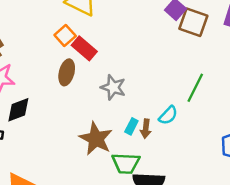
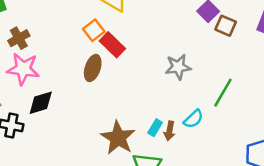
brown square: (193, 22) -> (226, 26), size x0.7
gray star: (113, 87) -> (178, 67), moved, turned -30

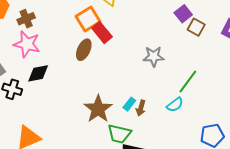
orange square: (94, 30) -> (88, 19), size x1.4
cyan semicircle: (193, 119) -> (175, 105), moved

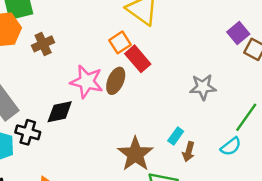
orange square: (88, 19) -> (120, 42), size x0.7
pink star: (27, 44) -> (87, 82), moved
cyan rectangle: (129, 104) -> (176, 136), moved

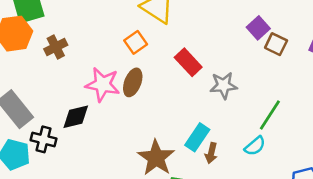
red rectangle: (138, 59) -> (188, 62), moved
cyan rectangle: (176, 136) -> (197, 137), size x1.5

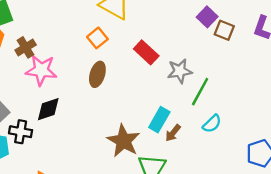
pink star: (103, 84) -> (41, 70), moved
green line: (270, 115) -> (200, 92), moved
brown arrow: (211, 153) -> (173, 133), turned 30

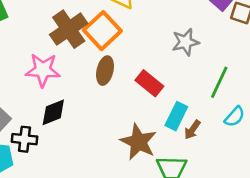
orange square: (97, 38) -> (102, 31), size x1.6
brown cross: (26, 47) -> (69, 29), moved, size x1.6
red rectangle: (146, 52) -> (149, 83), moved
gray star: (180, 71) -> (186, 42), moved

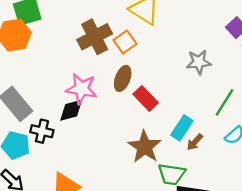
orange square: (102, 31) -> (125, 42), size x0.7
pink star: (43, 70) -> (81, 89), moved
red rectangle: (149, 83) -> (146, 98), moved

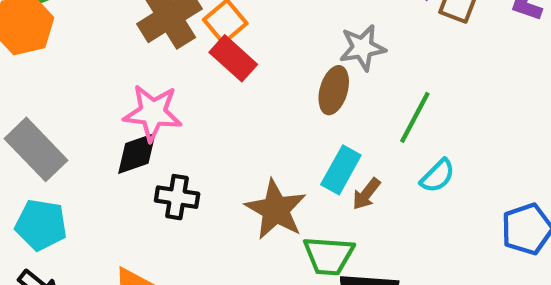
brown ellipse: (123, 78) -> (334, 90), moved
red rectangle: (146, 98) -> (233, 58), moved
black cross: (42, 131) -> (177, 197), moved

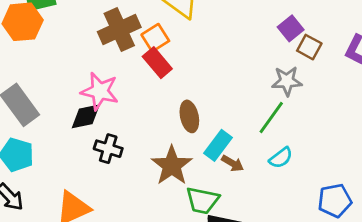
gray star: (362, 48) -> (287, 81), moved
brown ellipse: (334, 90) -> (189, 116), moved, turned -36
brown arrow: (366, 194) -> (233, 163), turned -105

